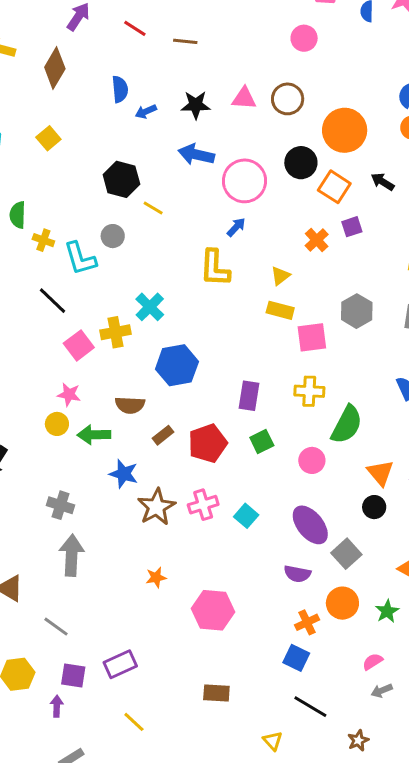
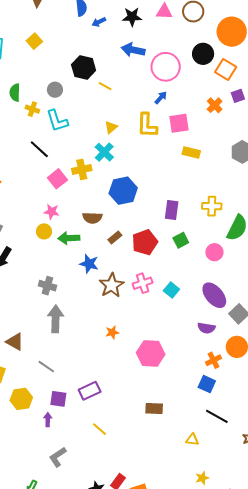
gray circle: (113, 236) -> (55, 90), moved
yellow triangle: (280, 276) -> (111, 127), moved
pink square: (312, 337) -> (179, 123), moved
yellow triangle: (273, 741) -> (192, 440), turned -40

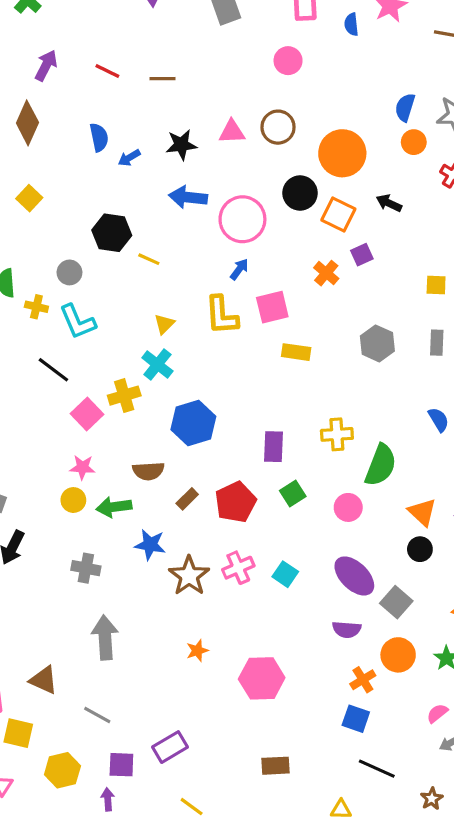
gray cross: (47, 286) -> (86, 568), moved

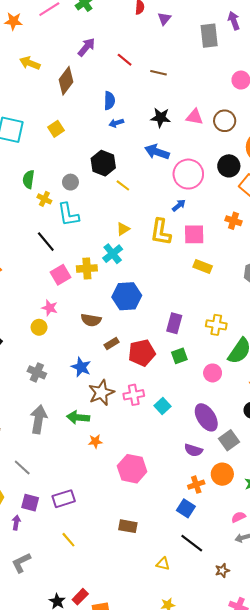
blue arrow: (129, 158) -> (116, 123), moved
orange cross: (326, 273) -> (234, 221), turned -35
green arrow: (114, 507) -> (78, 417), moved

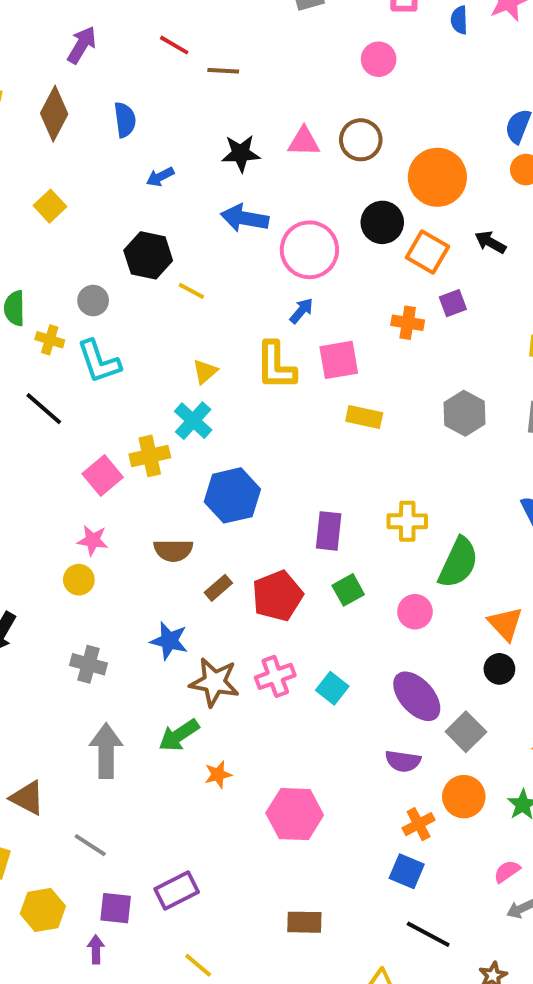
red line: (125, 60) -> (174, 45), moved
blue semicircle: (109, 101) -> (125, 120), moved
black line: (46, 242) -> (44, 409), moved
brown star: (101, 393) -> (214, 682), turned -30
green arrow: (78, 417) -> (179, 735), turned -30

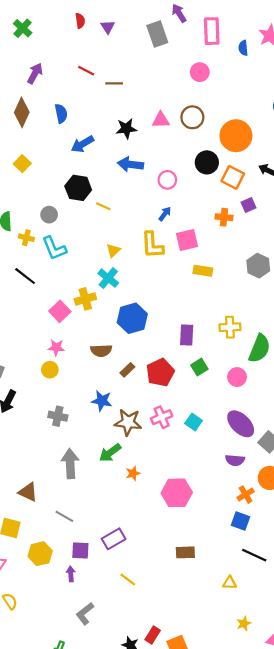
blue arrow: (160, 177) -> (82, 144), size x1.5
pink circle: (309, 250) -> (167, 180), size x0.6

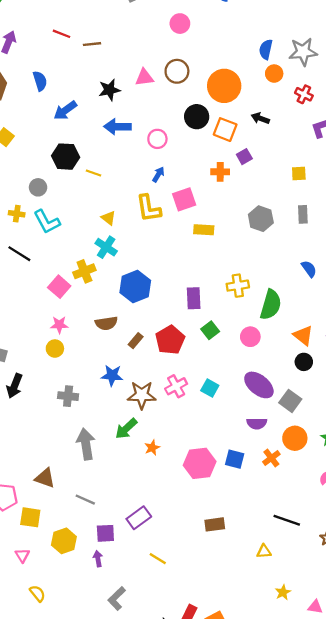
yellow triangle: (113, 250) -> (109, 218), turned -32
blue square: (240, 521) -> (235, 459), moved

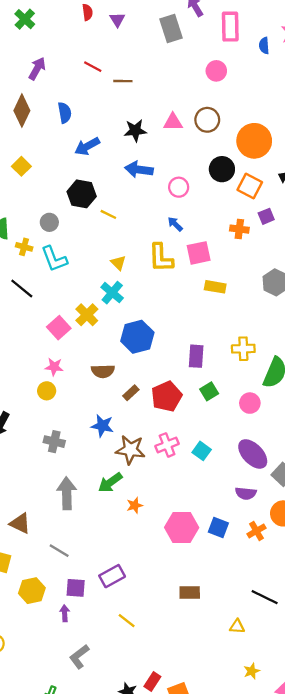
blue arrow: (158, 174) -> (175, 224), turned -84
yellow cross: (84, 271) -> (87, 315), turned -30

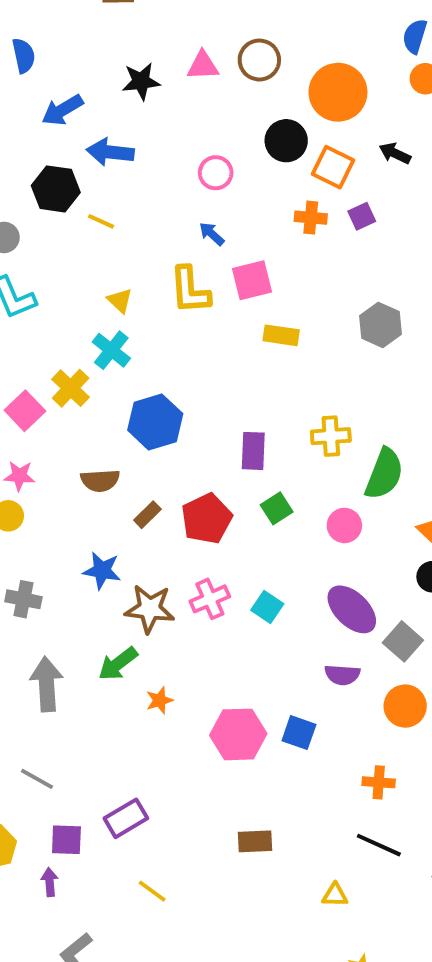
blue arrow: (139, 170) -> (110, 152), moved
orange cross: (239, 229) -> (311, 218), moved
orange cross: (256, 531) -> (379, 782), moved, turned 36

